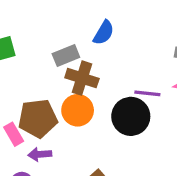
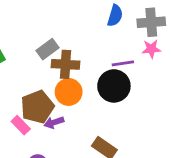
blue semicircle: (104, 33) -> (115, 16), moved
purple arrow: (40, 154) -> (54, 122), moved

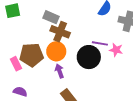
gray rectangle: (48, 49) -> (51, 17), turned 42
pink star: (151, 49) -> (116, 50), moved
purple arrow: (54, 122) -> (59, 71), moved, turned 72

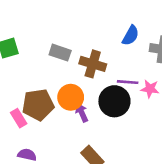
brown cross: (60, 32) -> (93, 64), moved
purple arrow: (59, 71) -> (82, 113), moved

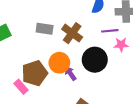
brown cross: (93, 64) -> (72, 33), turned 30
purple line: (128, 82) -> (110, 31), moved

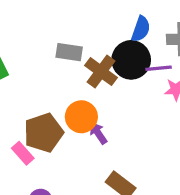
gray rectangle: (45, 29) -> (69, 52), moved
black circle: (95, 60) -> (131, 60), moved

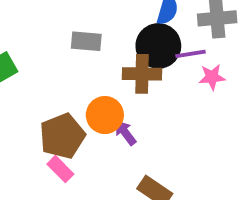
brown cross: (101, 72) -> (142, 74), moved, turned -32
pink rectangle: (23, 153) -> (60, 169), moved

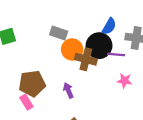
pink star: (212, 77) -> (125, 81), moved
orange circle: (105, 115) -> (72, 49), moved

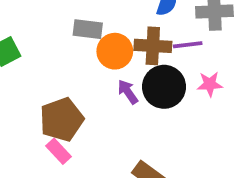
black circle: (99, 46) -> (164, 87), moved
brown cross: (86, 59) -> (153, 46), moved
purple arrow: (68, 90) -> (128, 92), moved

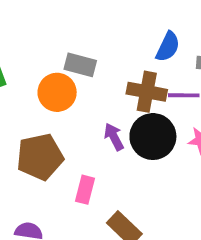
orange circle: (115, 51) -> (57, 92), moved
pink rectangle: (59, 151) -> (85, 190), moved, turned 50

